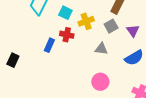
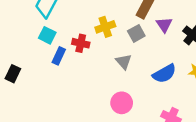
cyan square: (65, 13) -> (47, 35), moved
purple triangle: (133, 31) -> (164, 25), moved
gray triangle: (101, 49) -> (124, 62), turned 40

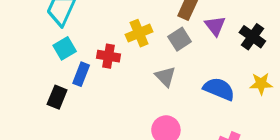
cyan square: (47, 35) -> (65, 48), turned 36
black rectangle: (13, 74) -> (57, 97), moved
blue semicircle: (164, 74) -> (219, 89), turned -125

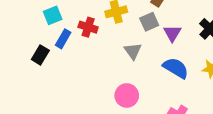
purple triangle: (215, 26) -> (172, 33), moved

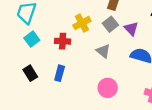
blue rectangle: (63, 39) -> (60, 73), moved
black rectangle: (40, 55) -> (30, 73), turned -48

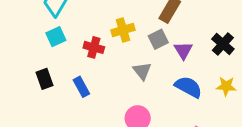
blue rectangle: (60, 73) -> (81, 87), turned -56

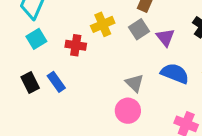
gray triangle: (142, 71) -> (134, 83), moved
blue rectangle: (81, 87) -> (56, 82), moved

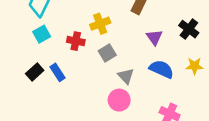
gray square: (139, 29) -> (107, 53), moved
black rectangle: (30, 82) -> (35, 72), turned 72

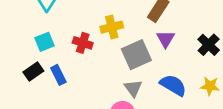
cyan square: (42, 34) -> (45, 42), moved
purple triangle: (154, 37) -> (165, 39), moved
gray square: (107, 53) -> (136, 55), moved, size x1.5

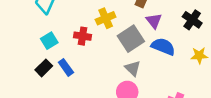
blue semicircle: (173, 85) -> (163, 46), moved

